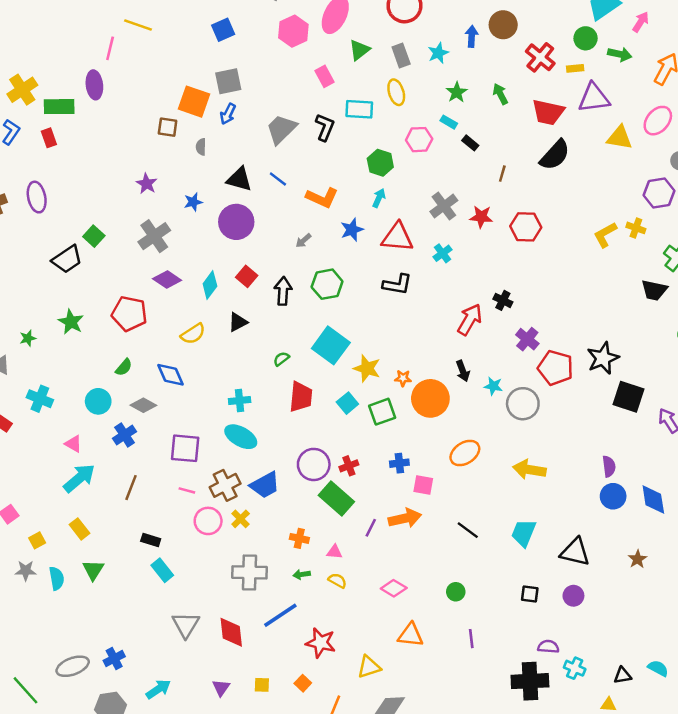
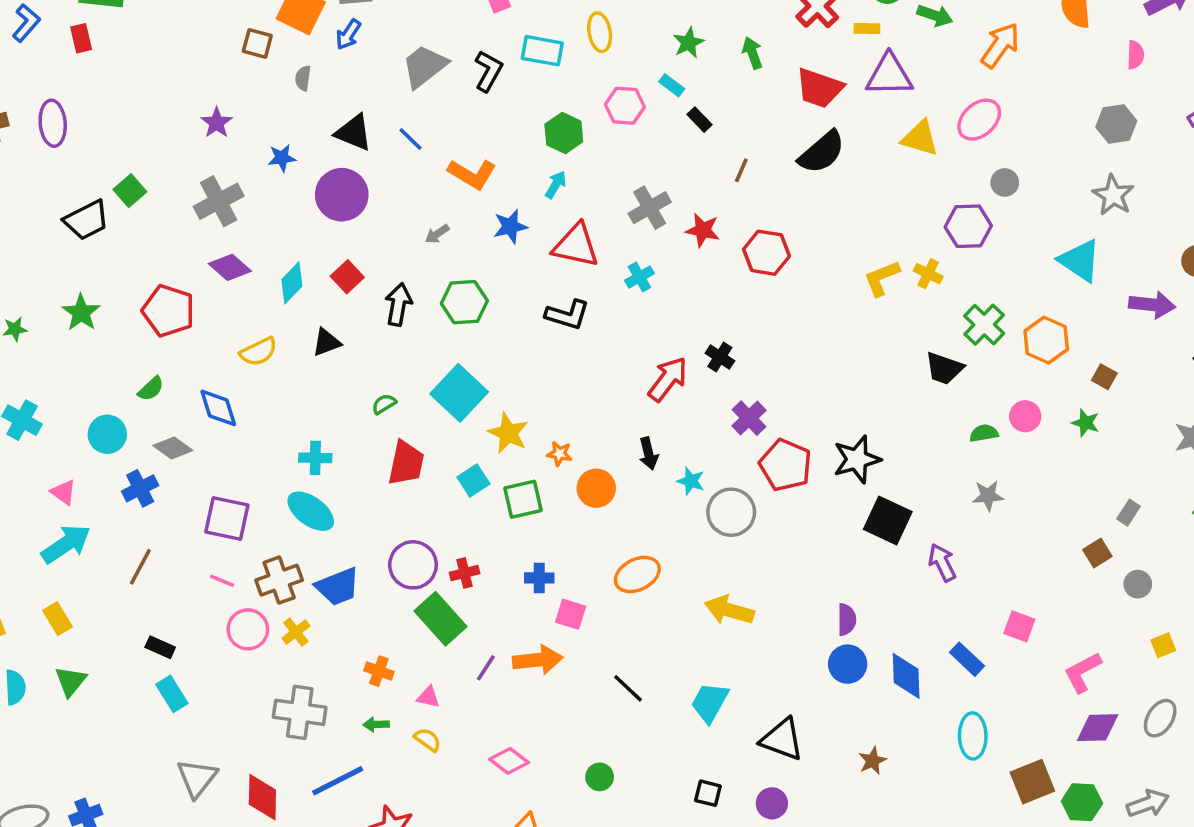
orange circle: (430, 398) -> (596, 488), size x0.7

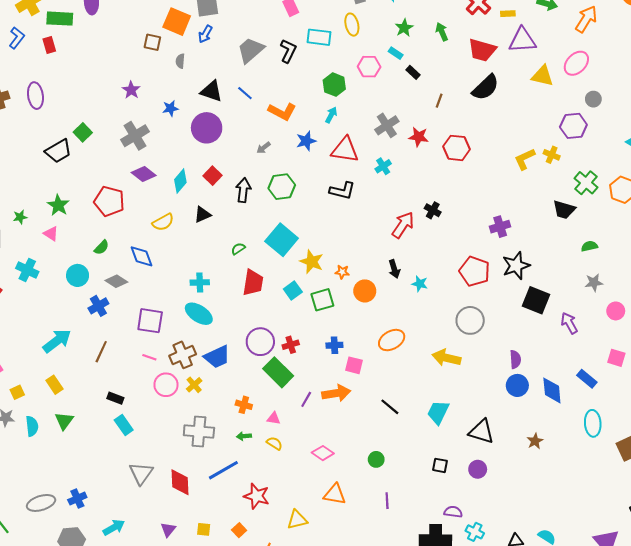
pink circle: (1025, 416) -> (616, 311), moved
purple cross: (749, 418) -> (500, 227), moved, turned 30
pink triangle: (63, 492) -> (51, 234), moved
gray circle: (731, 512) -> (470, 320), moved

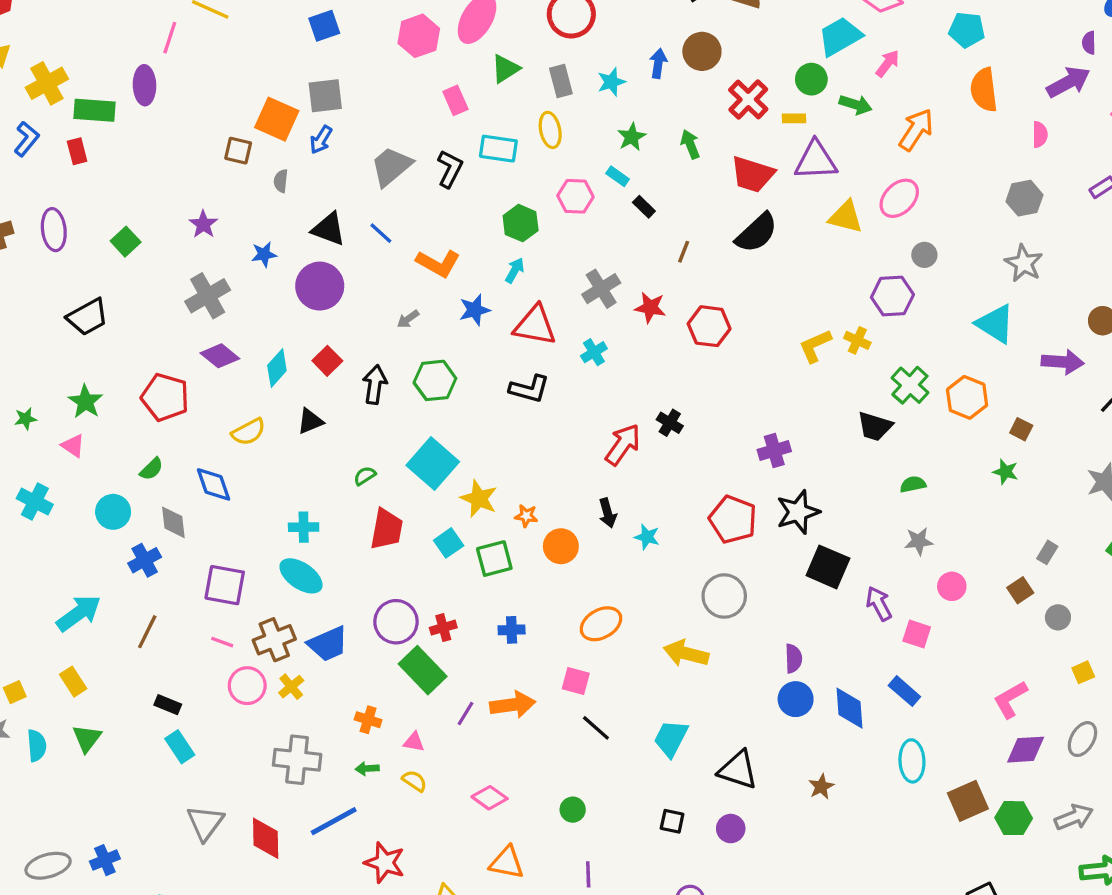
green square: (83, 132) -> (126, 242), moved
gray diamond: (116, 281) -> (173, 522), turned 50
pink square: (616, 358) -> (917, 634), moved
pink square: (354, 365) -> (576, 681), moved

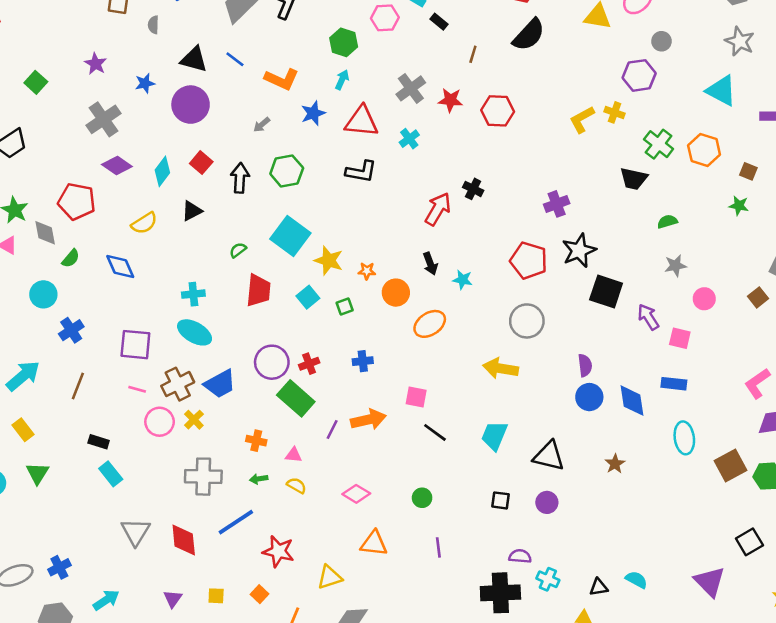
gray diamond: (173, 522) -> (45, 233), moved
green square: (494, 559) -> (345, 306), size x0.6
orange ellipse: (601, 624) -> (430, 324), moved
blue rectangle: (904, 691) -> (674, 384), turned -30

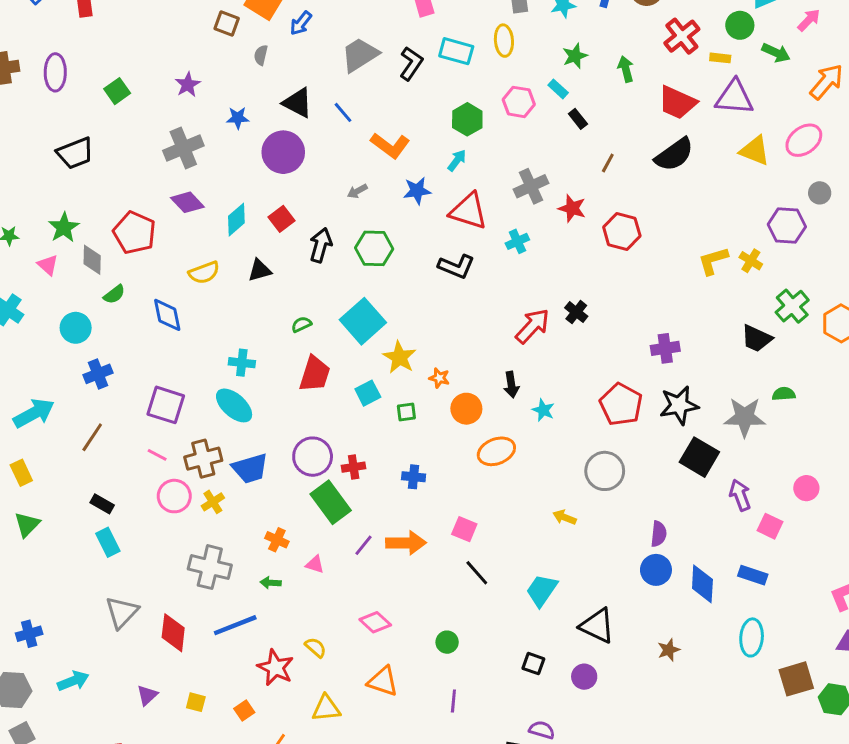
gray star: (675, 266) -> (745, 417), moved, size x1.6
yellow arrow: (501, 368) -> (565, 517), size x0.6
yellow semicircle: (296, 485) -> (316, 647), moved

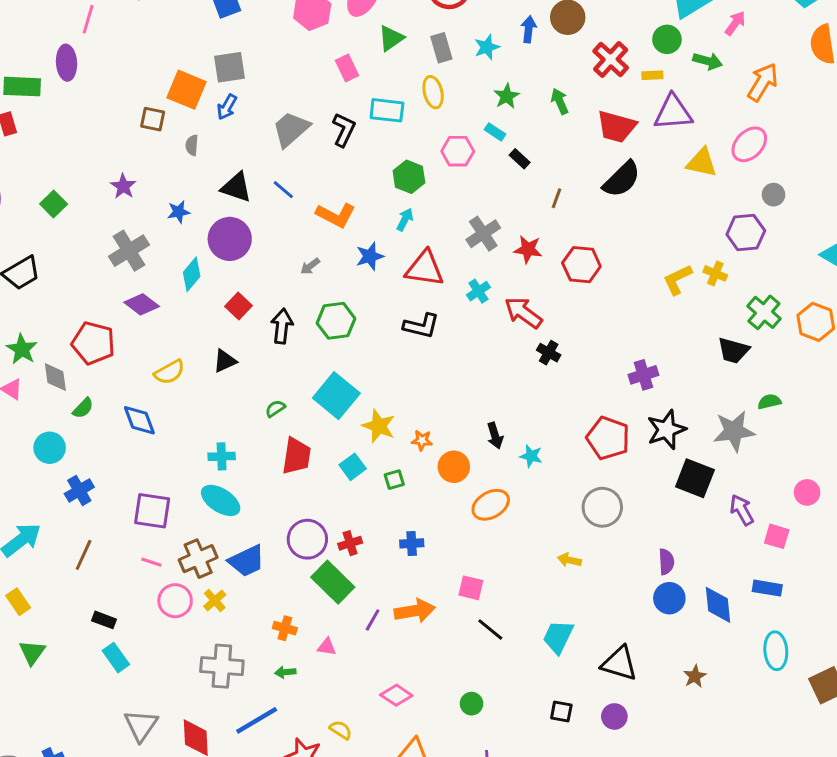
cyan diamond: (236, 220) -> (192, 274), moved
red arrow: (533, 326) -> (523, 313), moved, turned -87

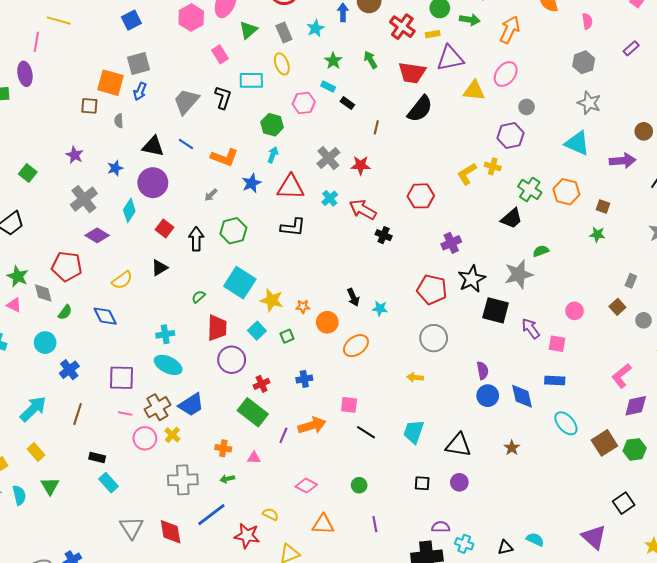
red hexagon: (581, 265) -> (421, 196), moved
black trapezoid: (733, 350) -> (512, 218), turned -50
purple circle: (307, 539) -> (232, 360), moved
cyan ellipse: (776, 651) -> (566, 423), turned -30

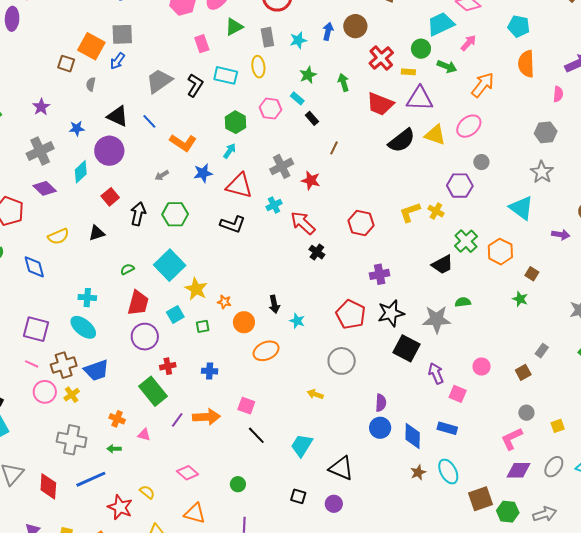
black semicircle: (420, 109) -> (402, 141), moved
purple arrow: (623, 161) -> (561, 235), size x0.7
gray circle: (644, 320) -> (526, 413), moved
brown star: (512, 448) -> (418, 472), moved

